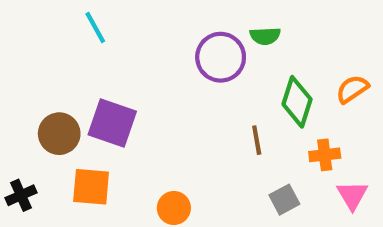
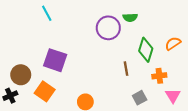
brown circle: (59, 134) -> (21, 75), moved
orange square: (91, 187) -> (45, 91), turned 30

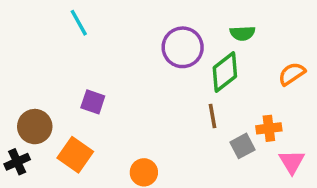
green semicircle: (130, 17) -> (242, 33), moved
green diamond: (146, 50) -> (225, 72), moved, turned 35
purple square: (55, 60) -> (93, 102), size x0.6
gray square: (140, 98) -> (242, 146), moved

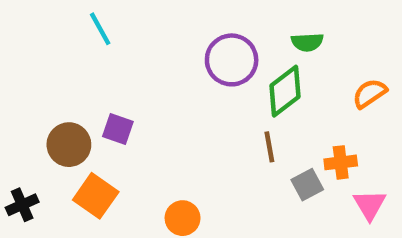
brown circle: (35, 127) -> (69, 145), moved

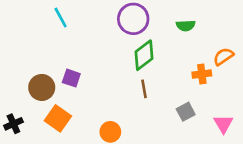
purple circle: (232, 60) -> (133, 19), moved
green diamond: (285, 91) -> (144, 55), moved
brown line: (269, 147) -> (144, 89), moved
orange cross: (341, 162) -> (202, 74), moved

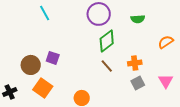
orange cross: (202, 74) -> (135, 63), moved
brown line: (144, 89) -> (107, 66), turned -32
pink triangle: (223, 124) -> (166, 81), moved

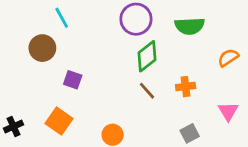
green semicircle: (138, 19) -> (190, 26), size x1.5
brown circle: (31, 65) -> (42, 48), moved
gray square: (138, 83) -> (190, 133), moved

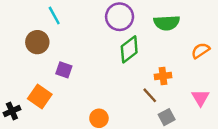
brown line: (147, 91) -> (150, 95), moved
orange square: (59, 121) -> (40, 97), moved

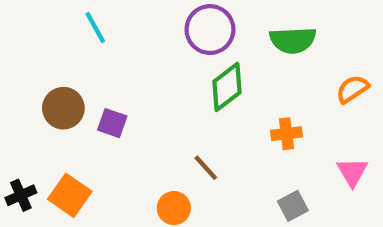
brown circle: (37, 42) -> (63, 108), moved
brown line: (150, 95) -> (206, 168), moved
orange square: (40, 97) -> (70, 195), moved

